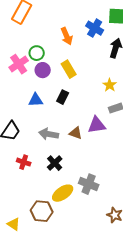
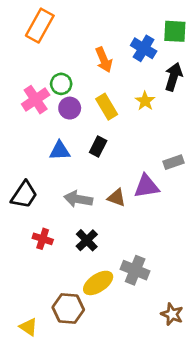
yellow star: (110, 85) -> (145, 101), moved

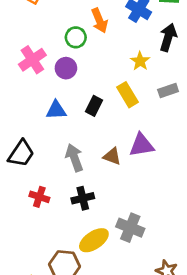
green circle: (61, 84) -> (76, 37), moved
yellow rectangle: (107, 107) -> (127, 95), moved
gray rectangle: (173, 162) -> (168, 91), moved
gray arrow: (78, 199) -> (74, 158), turned 60
black cross: (87, 240) -> (83, 198), turned 30

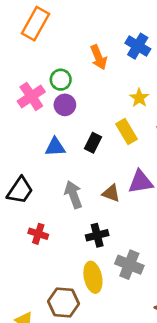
green circle: (76, 37) -> (61, 80), moved
black cross: (83, 198) -> (97, 235), moved
yellow ellipse: (94, 240) -> (93, 277), turned -68

